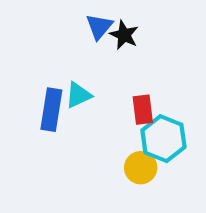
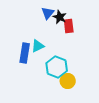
red rectangle: (143, 110) -> (69, 26), moved
cyan hexagon: (163, 139) -> (57, 67), moved

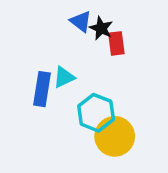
blue triangle: (48, 13) -> (81, 21), turned -32
yellow circle: (68, 81) -> (115, 136), size x1.5

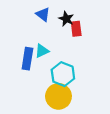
blue triangle: (81, 21) -> (43, 14), moved
yellow circle: (115, 136) -> (58, 96), moved

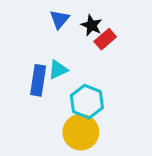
blue triangle: (43, 14) -> (59, 19), turned 32
red rectangle: (76, 29) -> (105, 39), turned 56

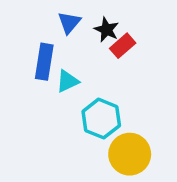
blue rectangle: (38, 80) -> (44, 62), moved
yellow circle: (81, 132) -> (130, 154), moved

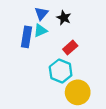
red rectangle: (123, 46) -> (70, 48), moved
cyan triangle: (67, 81) -> (40, 31), moved

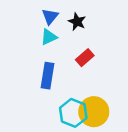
blue rectangle: (27, 37) -> (47, 76), moved
cyan hexagon: (61, 71) -> (73, 113), moved

